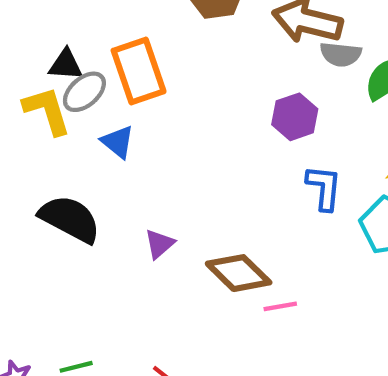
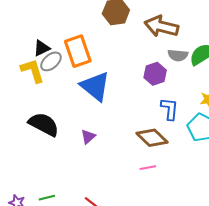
gray semicircle: (341, 54) -> (178, 55), moved
black triangle: (66, 65) -> (42, 48), turned -30
blue triangle: (118, 142) -> (95, 86), moved, size x1.8
brown diamond: (239, 273) -> (152, 138), moved

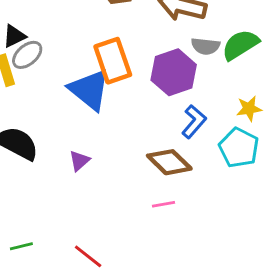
orange rectangle: (78, 51) -> (113, 61), moved
purple hexagon: (155, 74) -> (174, 72), size x1.4
blue L-shape: (170, 109) -> (194, 122), turned 35

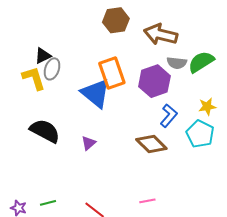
gray ellipse: (27, 55) -> (52, 69), turned -30
pink line: (163, 204) -> (147, 201), moved

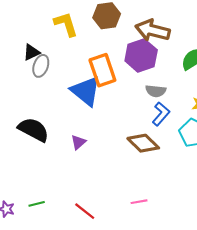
gray semicircle: (177, 63) -> (156, 91), moved
yellow L-shape: (34, 78) -> (66, 24), moved
purple hexagon: (154, 81) -> (141, 55), moved

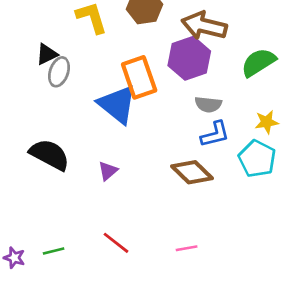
blue L-shape: (161, 114) -> (215, 134), turned 35
red line: (85, 211) -> (116, 243), moved

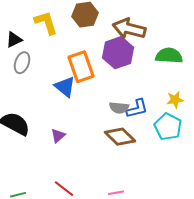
black triangle: (47, 54) -> (14, 40), moved
green semicircle: (258, 62) -> (169, 56), turned 36
blue triangle: (117, 104) -> (65, 87), size x0.7
gray semicircle: (208, 104) -> (119, 108), moved

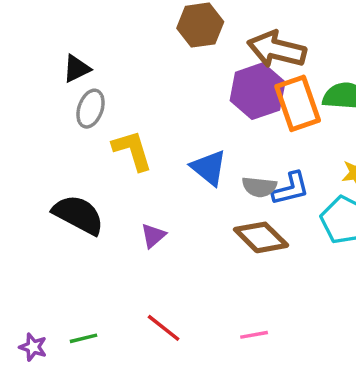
yellow L-shape: (46, 23) -> (132, 150), moved
orange rectangle: (81, 67) -> (298, 103), moved
blue triangle: (65, 87) -> (209, 168), moved

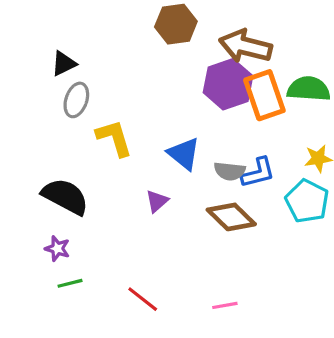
purple triangle: (153, 236) -> (157, 201), moved
green line: (84, 338) -> (70, 283), moved
purple star: (33, 347) -> (57, 249), moved

